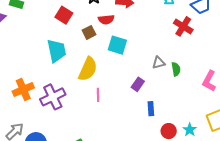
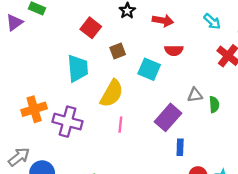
red semicircle: (106, 20) -> (174, 50), moved
purple rectangle: (138, 84) -> (168, 117), size x1.6
purple cross: (53, 97) -> (68, 122), turned 35

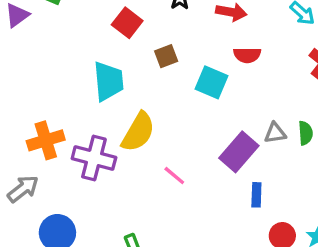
yellow semicircle: (112, 93) -> (138, 132), moved
gray triangle: (195, 95) -> (275, 133), moved
pink line: (120, 125) -> (174, 176), moved, turned -56
gray arrow: (19, 157) -> (23, 189), moved

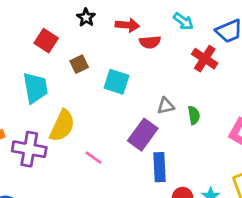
red semicircle: (247, 55) -> (150, 42), moved
gray triangle: (275, 133) -> (166, 106), moved
blue rectangle: (256, 195) -> (159, 167), size x1.5

